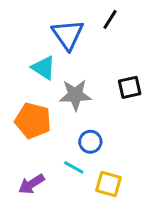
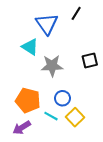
orange pentagon: (33, 121) -> (28, 100), moved
yellow square: (108, 184) -> (75, 117), moved, turned 30

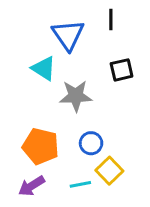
black line: (76, 13) -> (111, 20), turned -32
black square: (90, 61) -> (122, 70), moved
cyan line: (51, 116) -> (80, 184), moved, turned -40

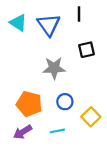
cyan triangle: (44, 68) -> (18, 23), moved
yellow square: (109, 171) -> (91, 117), moved

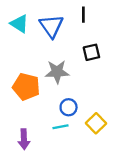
orange pentagon: (29, 104) -> (26, 87), moved
cyan line: (57, 131) -> (61, 127), moved
purple arrow: (23, 132) -> (24, 139), turned -60

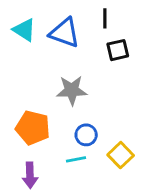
blue triangle: (51, 26) -> (65, 33), turned -35
black square: (91, 52) -> (118, 50), moved
orange pentagon: (26, 87) -> (33, 128), moved

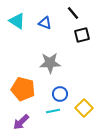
black line: (105, 18) -> (73, 13), turned -40
blue triangle: (65, 33) -> (45, 23), size x0.6
purple arrow: (30, 175) -> (21, 122), turned 48

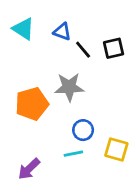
black line: (73, 13) -> (83, 50), moved
orange pentagon: (23, 89) -> (32, 104), moved, turned -30
yellow square: (84, 108) -> (116, 149), turned -30

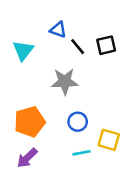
cyan triangle: (23, 29) -> (23, 50), moved, turned 35
orange pentagon: (32, 104) -> (30, 122), moved
cyan line: (73, 154) -> (81, 153), moved

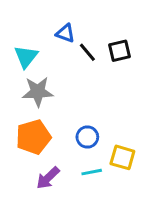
gray star: (65, 82) -> (38, 92), moved
purple arrow: (27, 158) -> (48, 178), moved

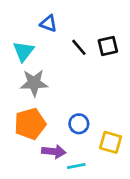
blue triangle: (65, 33) -> (49, 24), moved
cyan line: (92, 172) -> (76, 166), moved
purple arrow: (48, 178) -> (54, 151), moved, turned -130

